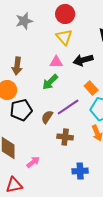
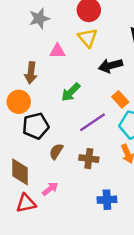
pink triangle: (56, 62) -> (57, 51), moved
brown semicircle: (47, 117) -> (56, 151), moved
red triangle: (14, 185) -> (26, 203), moved

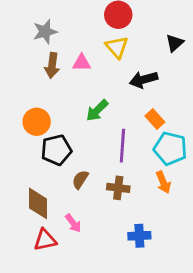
gray star: (39, 18) -> (45, 32), moved
brown arrow: (31, 73) -> (52, 65), moved
purple line: (92, 122) -> (122, 146), turned -52
pink arrow: (50, 189) -> (73, 223), turned 91

